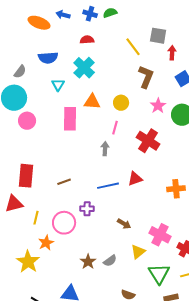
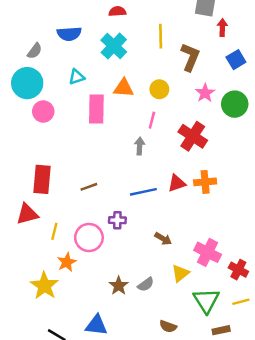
yellow line: (133, 47) -> (161, 36), moved, turned 36
cyan triangle: (58, 85) -> (77, 77), moved, turned 40
orange cross: (176, 189) -> (205, 182), moved

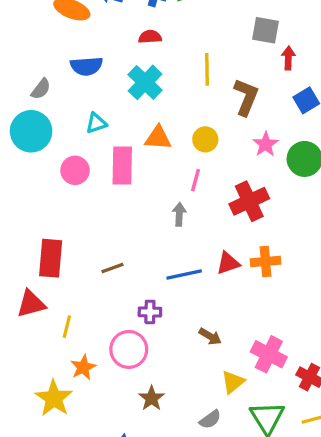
pink circle: (43, 111) -> (75, 170), moved
red cross: (193, 136) -> (249, 201), turned 32
pink circle: (89, 237) -> (129, 349), moved
gray semicircle: (146, 284) -> (210, 419), moved

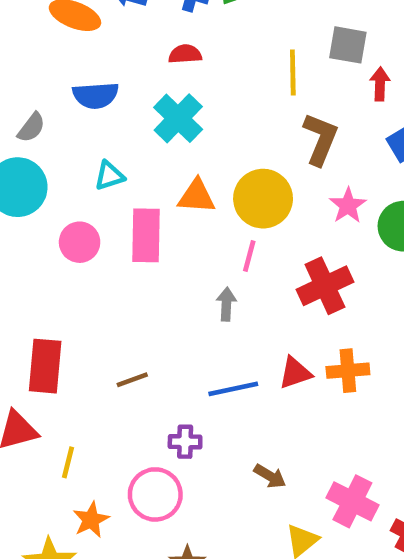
yellow line: (207, 69) -> (293, 72), moved
yellow circle: (205, 139) -> (263, 199), size x1.6

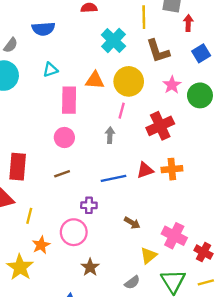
cyan cross: (178, 118) -> (113, 40), moved
brown L-shape: (320, 139) -> (158, 51), turned 140
pink circle: (80, 242) -> (64, 138), moved

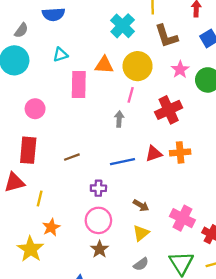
pink circle: (64, 138) -> (35, 109), moved
pink circle: (74, 232) -> (98, 220), moved
yellow triangle: (149, 256) -> (141, 233), moved

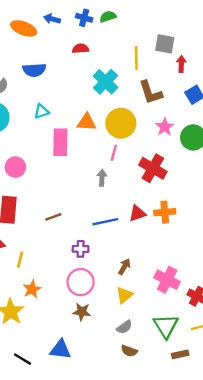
red cross: (169, 110) -> (153, 168), turned -35
brown arrow: (141, 205) -> (124, 267), turned -91
brown star: (100, 249) -> (82, 312), turned -30

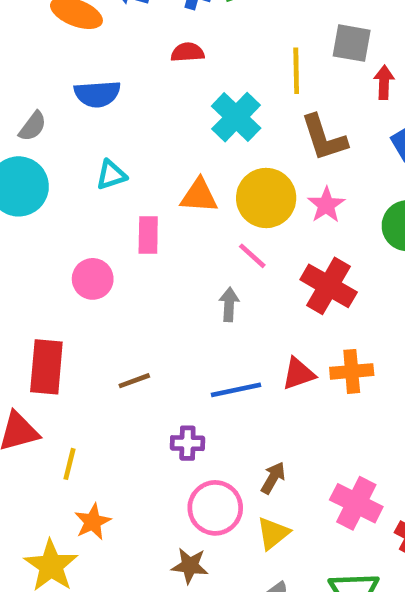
pink star: (165, 127) -> (326, 205), moved
pink rectangle: (60, 142) -> (148, 235), size x0.7
pink line: (114, 153) -> (252, 256), turned -63
pink circle: (15, 167) -> (93, 279), moved
pink circle: (81, 282) -> (215, 508), moved

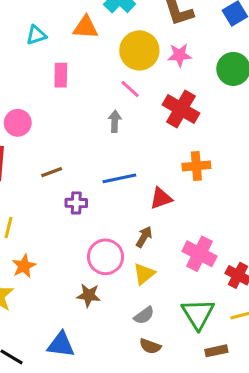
orange triangle: (199, 196) -> (85, 27), moved
pink star: (326, 205) -> (179, 55), turned 30
pink circle: (93, 279) -> (18, 123), moved
red triangle: (298, 374) -> (161, 198), moved
purple cross: (187, 443) -> (76, 203), moved

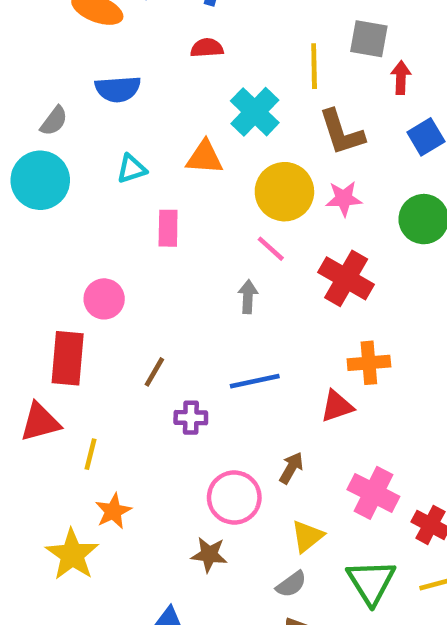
brown line: (52, 172) -> (154, 372), turned -40
red triangle: (161, 198) -> (337, 406), moved
yellow triangle: (144, 274) -> (307, 536), moved

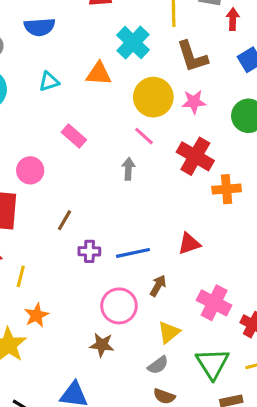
pink rectangle: (168, 228) -> (74, 136), moved, turned -50
orange cross: (369, 363) -> (227, 189), moved
blue line: (255, 381) -> (133, 253), moved

